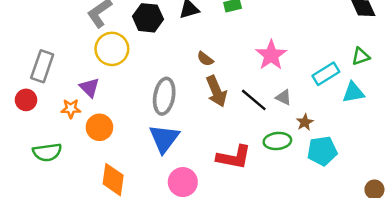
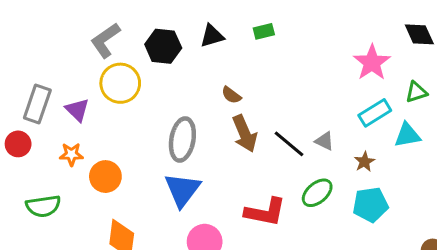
pink star: (271, 55) -> (372, 63), moved
purple triangle: (89, 87) -> (77, 110), moved
brown star: (305, 122) -> (365, 162), moved
green ellipse: (277, 141) -> (317, 193), turned -35

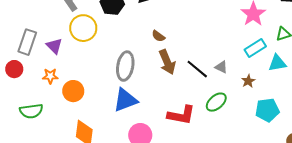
blue triangle: (182, 190) -> (125, 100), turned 32
cyan pentagon: (370, 205) -> (267, 110), moved

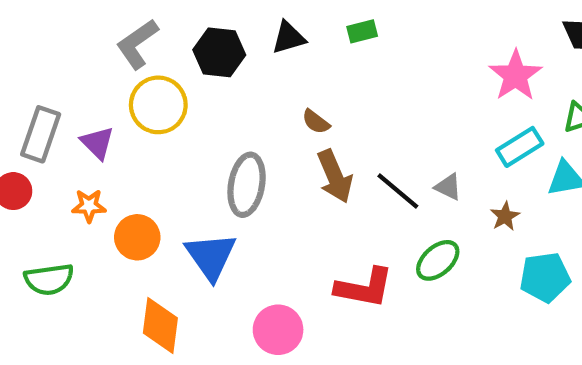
blue triangle: (125, 100) -> (211, 256), moved, turned -44

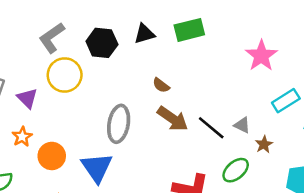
green rectangle: (362, 31) -> (189, 30), size x1.6
pink star: (516, 75) -> (261, 56), moved
brown arrow: (335, 176) -> (173, 119), turned -32
orange star: (89, 206) -> (22, 137), turned -30
brown star: (505, 216) -> (264, 144), moved

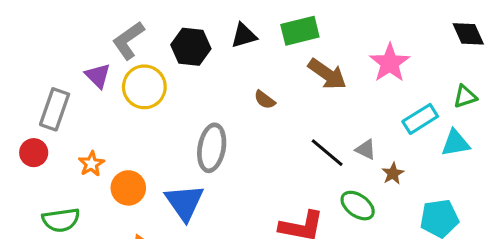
purple triangle: (27, 98) -> (98, 76), moved
brown arrow: (173, 119) -> (327, 74), moved
green ellipse: (236, 170) -> (358, 206), turned 76

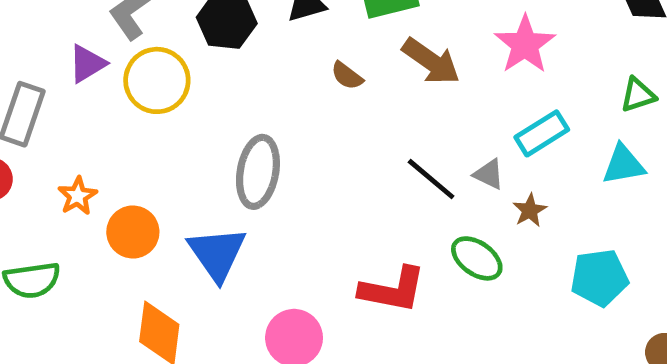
purple triangle: (98, 76) -> (87, 64), turned 44
brown semicircle: (265, 100) -> (347, 76), moved
cyan rectangle: (420, 119) -> (542, 133), moved

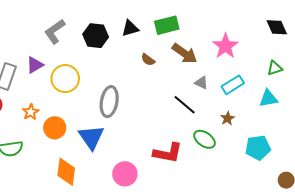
purple triangle: (87, 64) -> (35, 65), moved
yellow circle: (157, 80) -> (65, 79), moved
gray triangle: (489, 174) -> (201, 83), moved

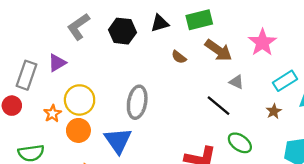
yellow circle: (65, 79) -> (80, 100), moved
cyan rectangle: (233, 85) -> (285, 81), moved
brown star: (228, 118) -> (274, 111), moved

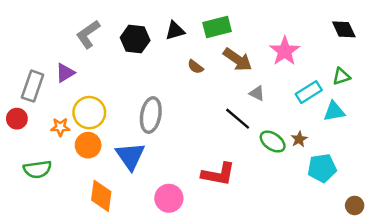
brown star: (274, 111) -> (299, 139), moved
orange star: (52, 114) -> (60, 127), turned 30
green ellipse: (240, 143) -> (273, 142), moved

